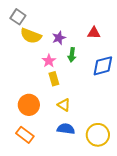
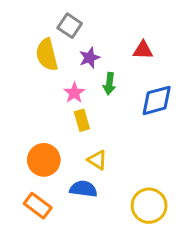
gray square: (18, 17) -> (70, 26), moved
yellow semicircle: (31, 36) -> (47, 55), turned 55
blue semicircle: (66, 129) -> (83, 189), moved

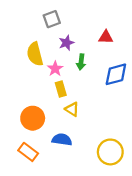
gray square: (70, 26) -> (52, 19), turned 36
yellow semicircle: (47, 55) -> (35, 54), moved
yellow triangle: (97, 160) -> (72, 109), moved

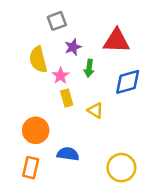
red triangle: (106, 37) -> (116, 41), size x1.6
yellow triangle: (72, 109) -> (95, 110), moved
orange rectangle: (28, 152) -> (31, 168), turned 66

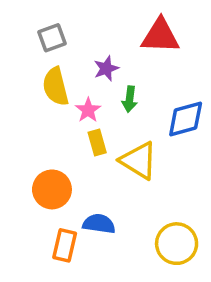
gray square: (57, 21) -> (52, 38), moved
red triangle: (116, 41) -> (160, 36), moved
yellow triangle: (95, 110) -> (139, 161), size x1.6
orange rectangle: (31, 168) -> (65, 245), moved

